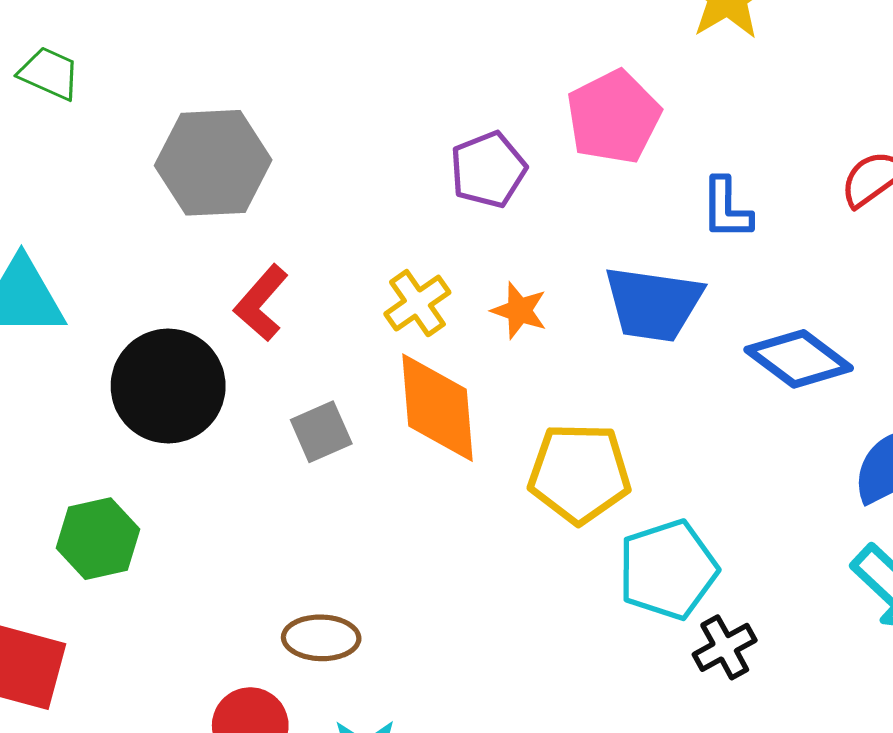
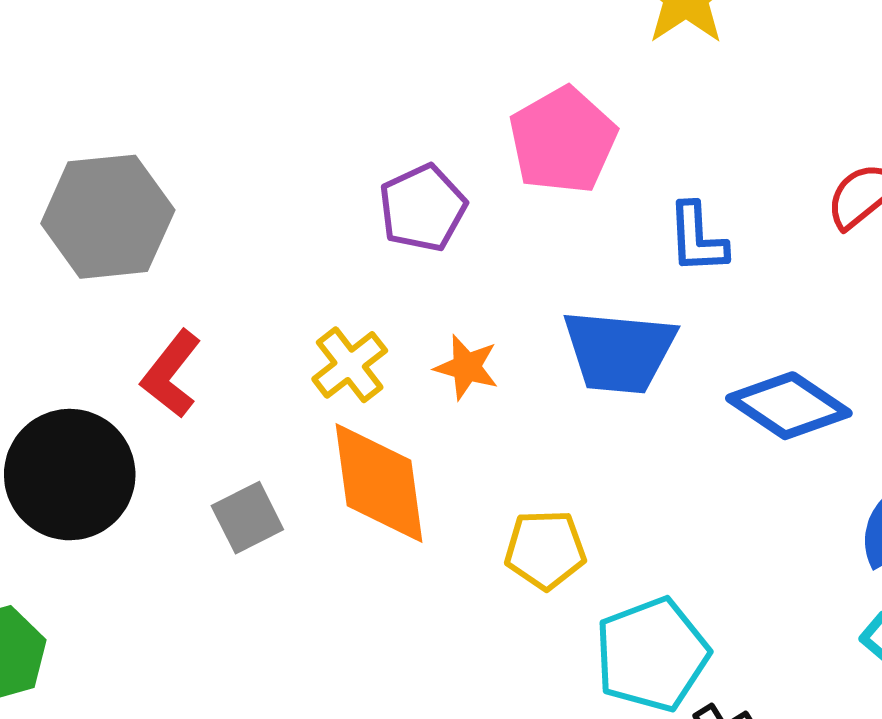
yellow pentagon: (580, 473) -> (545, 550), size x0.7

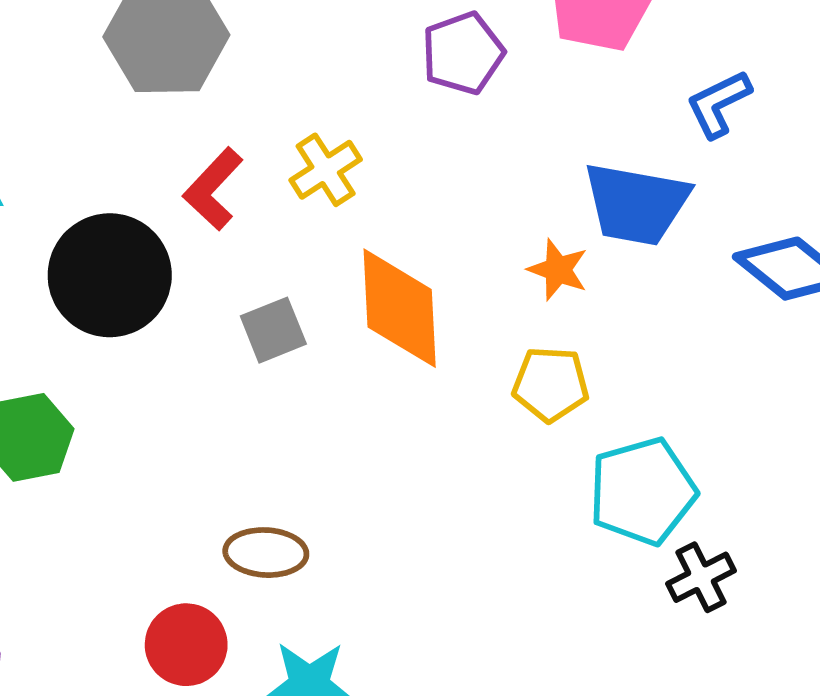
blue L-shape: (697, 238) -> (719, 104), turned 62
yellow cross: (350, 365) -> (326, 170), moved
orange star: (467, 367) -> (558, 270), moved

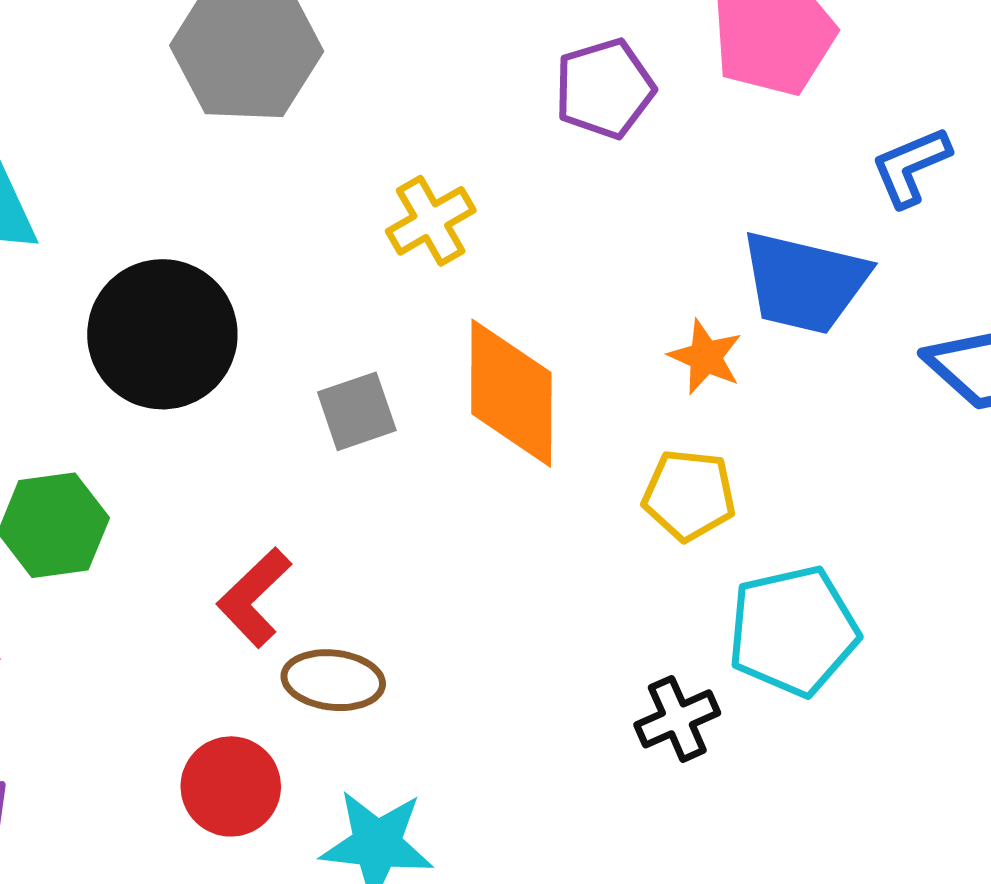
red L-shape: (213, 189) -> (254, 597), moved
black cross: (701, 577) -> (677, 719), moved

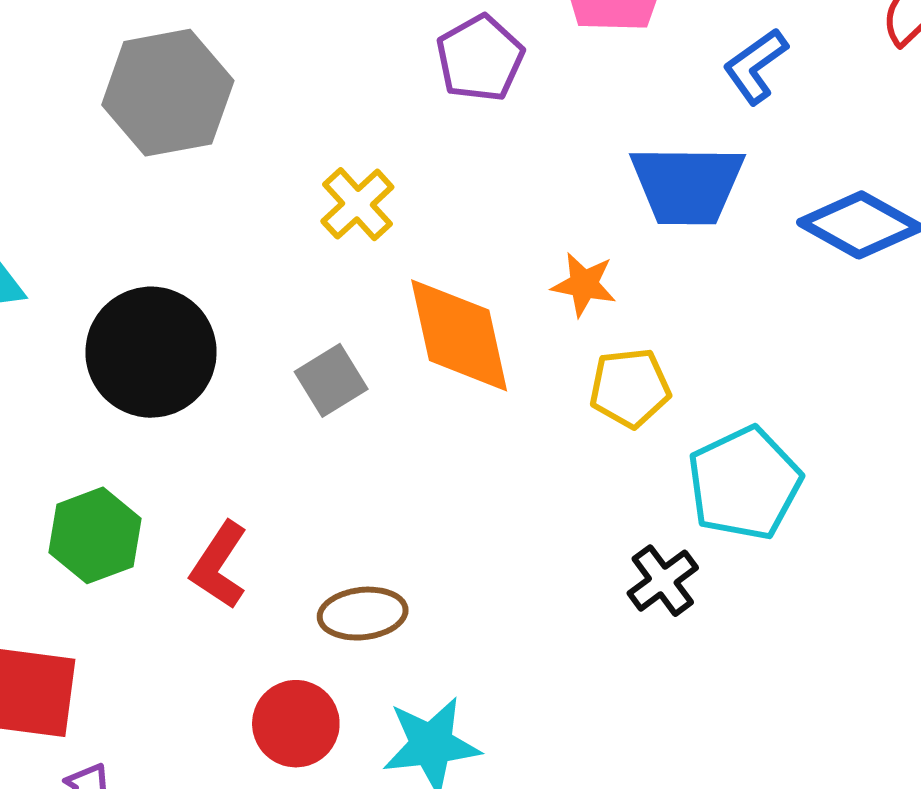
orange star: (705, 357) -> (584, 284), moved
red L-shape: (254, 597) -> (219, 565), moved

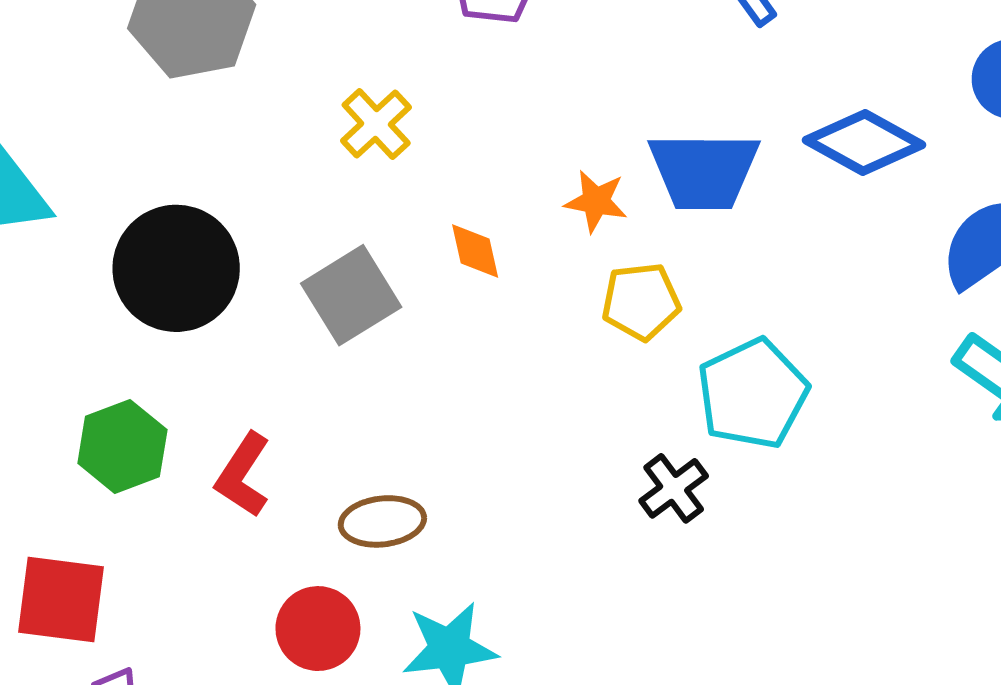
blue trapezoid: (687, 185) -> (704, 171), moved
orange diamond: (459, 335) -> (475, 251), size x0.5
gray square: (331, 380) -> (351, 295), size x1.4

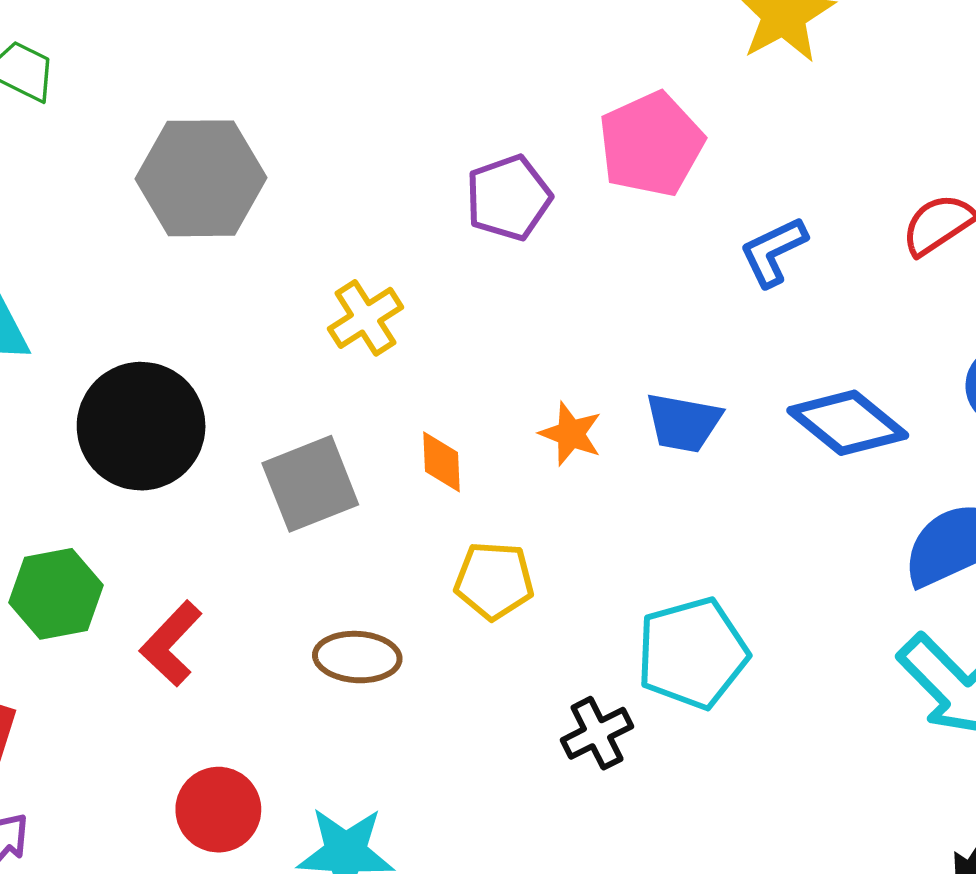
blue trapezoid: (704, 171) -> (683, 423), size x0.7
yellow pentagon: (641, 301) -> (494, 581), moved
brown ellipse: (382, 521) -> (357, 657), moved

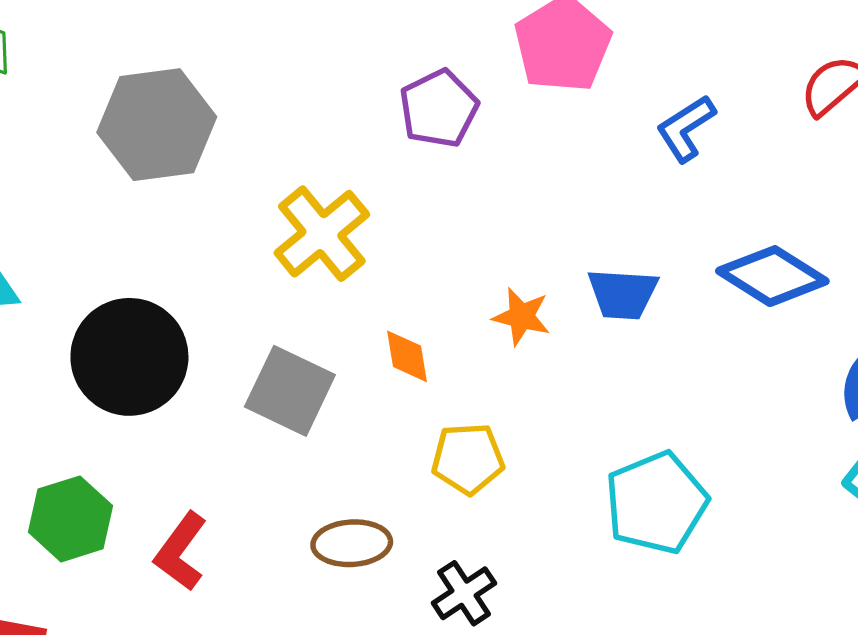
yellow cross: (365, 318) -> (322, 234), size x1.4
gray square: (310, 484) -> (290, 391), turned -36
black cross: (597, 733) -> (464, 593), moved

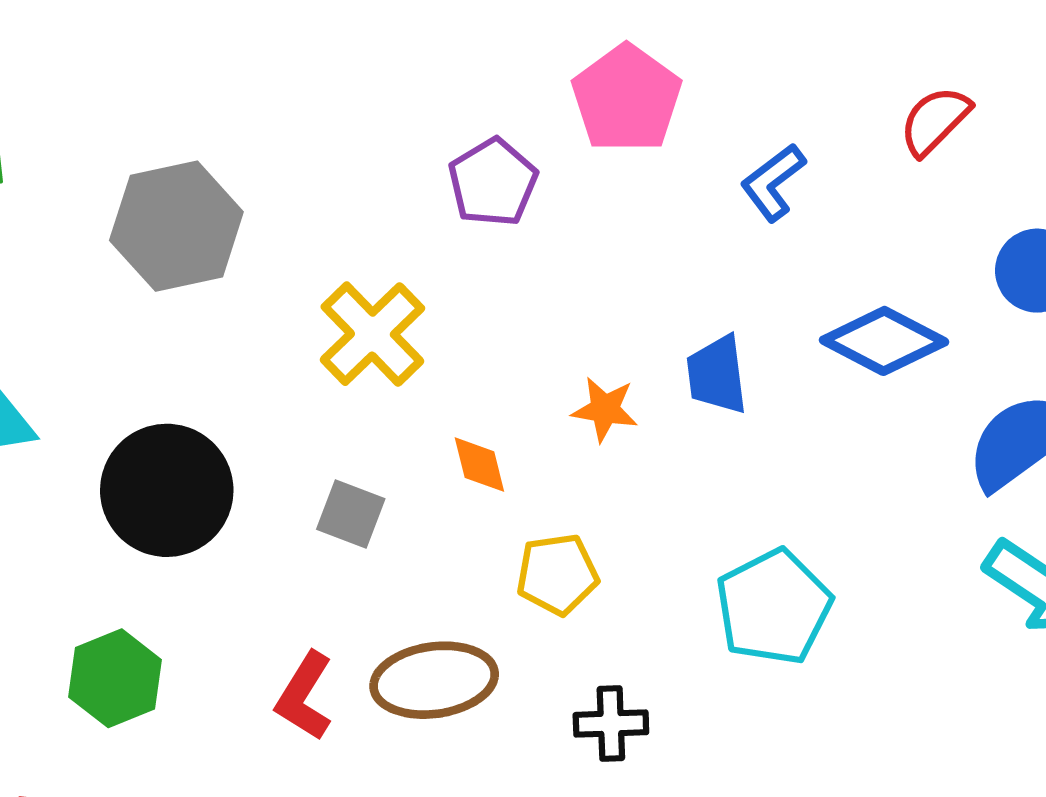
blue trapezoid: (623, 294) -> (717, 375), turned 84
gray square: (290, 391) -> (351, 514), size x0.7
brown ellipse: (352, 543) -> (434, 680), size x1.4
red L-shape: (181, 552) -> (304, 696), moved
black cross: (464, 593) -> (611, 724), moved, turned 36

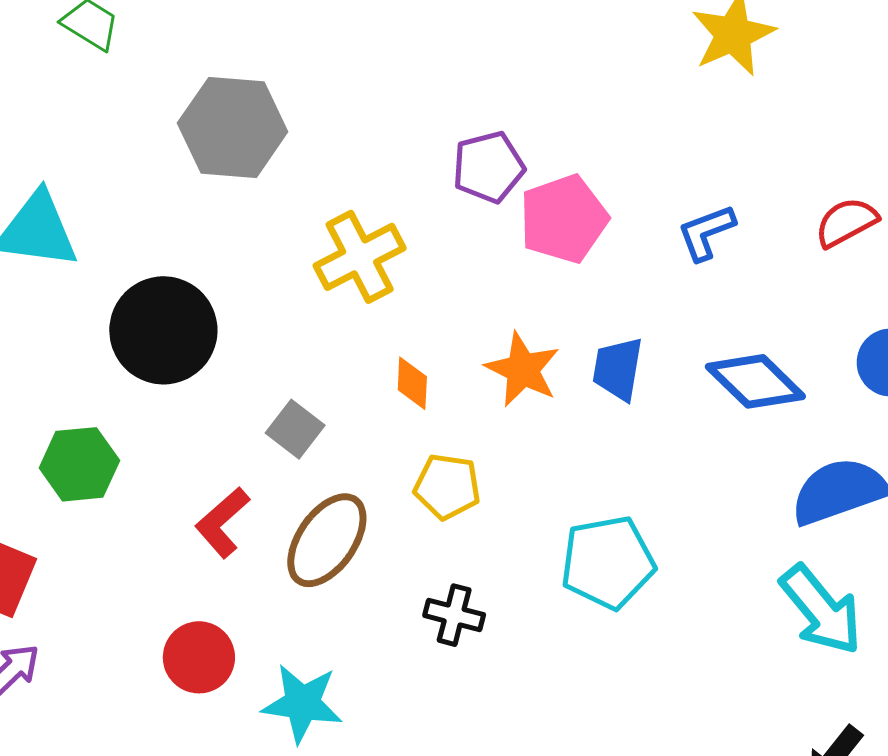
pink pentagon: (627, 99) -> (564, 219), moved
orange star: (605, 409) -> (523, 370), size x1.4
gray square: (351, 514) -> (295, 429), moved
brown ellipse: (434, 680) -> (327, 540), turned -64

